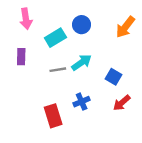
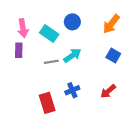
pink arrow: (26, 19) -> (23, 28), moved
cyan rectangle: (55, 38) -> (49, 33), turned 66
blue square: (113, 77) -> (113, 56), moved

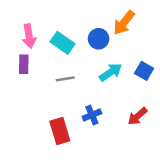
blue circle: (72, 22) -> (99, 39), moved
orange arrow: (111, 24) -> (124, 23), moved
cyan arrow: (72, 56) -> (111, 72), moved

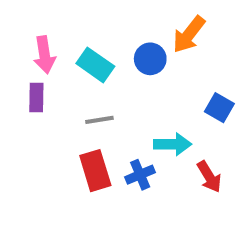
cyan arrow: (111, 72) -> (173, 144), moved, turned 35
red arrow: (137, 116) -> (209, 177), turned -80
red rectangle: (60, 131) -> (95, 171), moved

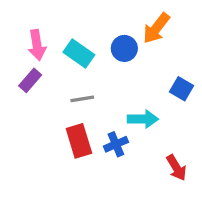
purple rectangle: (36, 97) -> (30, 80), turned 40
red arrow: (209, 177) -> (176, 168), moved

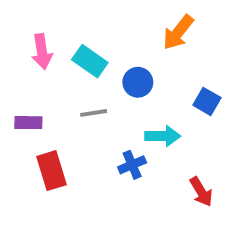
blue circle: (124, 48) -> (138, 82), moved
purple rectangle: (30, 80) -> (28, 123), moved, turned 50
red rectangle: (79, 141) -> (51, 171), moved

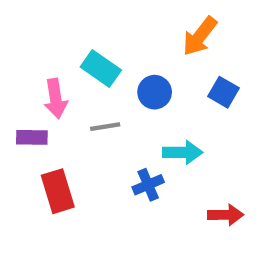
pink arrow: (42, 52) -> (56, 99), moved
blue square: (207, 101) -> (223, 92), moved
red arrow: (201, 192) -> (226, 215), turned -60

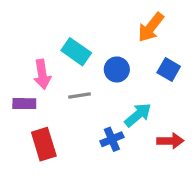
cyan arrow: (183, 152) -> (138, 115), turned -40
red arrow: (226, 215) -> (170, 141), moved

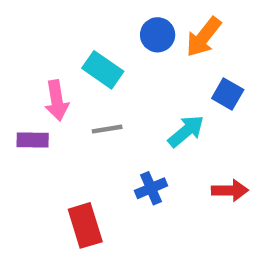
blue circle: (117, 69) -> (158, 35), moved
cyan arrow: (138, 115) -> (186, 131), moved
red rectangle: (44, 144) -> (85, 225), moved

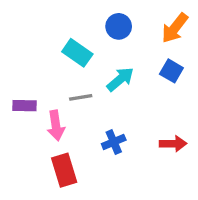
orange arrow: (204, 37) -> (175, 28), moved
pink arrow: (57, 101) -> (56, 125), moved
cyan arrow: (186, 131) -> (120, 79), moved

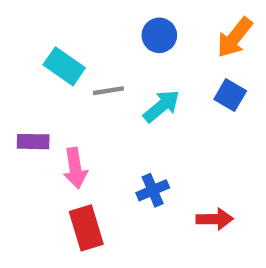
cyan rectangle: (77, 53) -> (64, 66), moved
gray line: (81, 97) -> (108, 91), moved
red arrow: (173, 144) -> (215, 219), moved

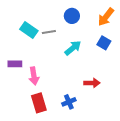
gray line: (108, 91) -> (49, 32), moved
blue cross: (153, 190) -> (69, 102), moved
red arrow: (215, 219) -> (92, 83), moved

